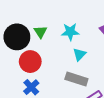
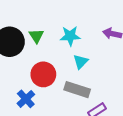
red circle: (30, 62) -> (43, 74), moved

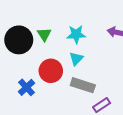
cyan triangle: (81, 62) -> (76, 59), moved
blue cross: (26, 99) -> (27, 87), moved

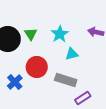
cyan star: (76, 34) -> (60, 34), turned -30
cyan triangle: (76, 59) -> (72, 54), moved, turned 32

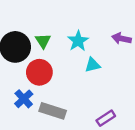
red circle: (37, 67) -> (39, 72), moved
gray rectangle: (66, 80) -> (53, 111), moved

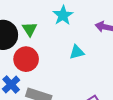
cyan star: (78, 41) -> (63, 15), moved

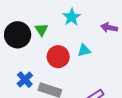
red circle: (26, 59) -> (58, 57), moved

